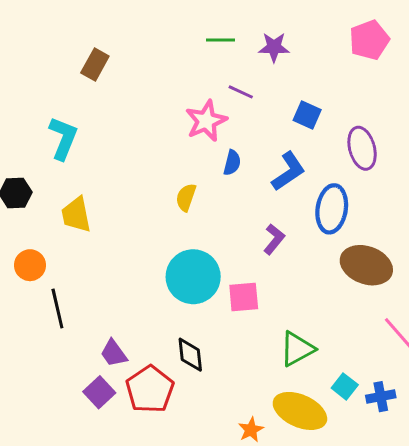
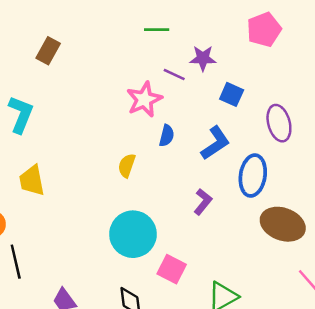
pink pentagon: (369, 40) -> (264, 30), moved
purple star: (274, 47) -> (203, 58), moved
pink square: (244, 297) -> (172, 269), moved, turned 32

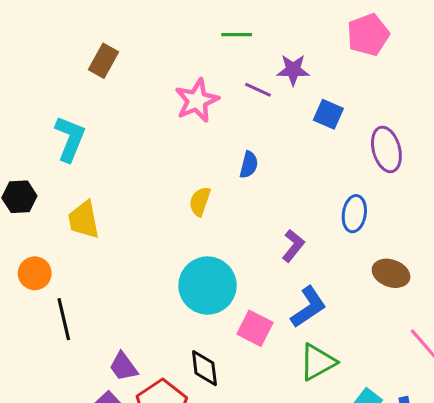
pink star: (144, 99) -> (197, 100), moved
blue L-shape: (215, 143) -> (308, 307), moved
blue ellipse: (253, 176) -> (354, 214), size x0.7
brown ellipse: (283, 224) -> (391, 273), size x0.7

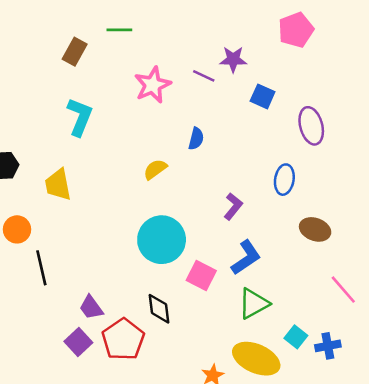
green line: (237, 35) -> (119, 30), moved
cyan L-shape: (70, 139) -> (80, 117), moved
yellow semicircle: (200, 201) -> (155, 169), turned 35

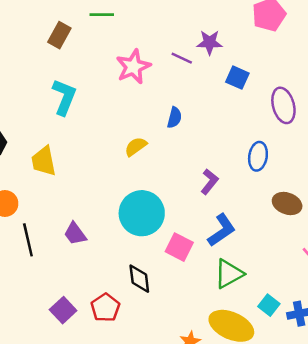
purple trapezoid: (91, 307) -> (75, 234), moved
red pentagon: (123, 339) -> (105, 308), size x0.7

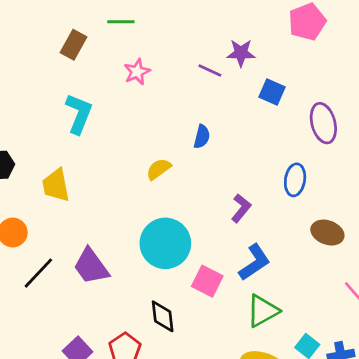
pink star: (133, 67) -> (137, 72), moved, size x0.7
purple trapezoid: (75, 234) -> (91, 266), size x1.4
black line: (28, 240) -> (38, 273), turned 56

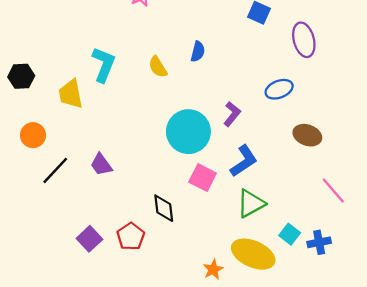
cyan L-shape: (79, 114) -> (104, 65), moved
yellow semicircle: (159, 169) -> (158, 67), moved, turned -85
blue ellipse: (295, 180) -> (279, 89), turned 60
cyan circle: (165, 243) -> (188, 132), moved
purple trapezoid: (91, 266) -> (101, 165), size x0.7

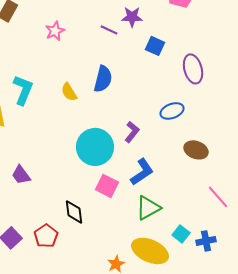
blue semicircle: (198, 52) -> (103, 79), size x1.5

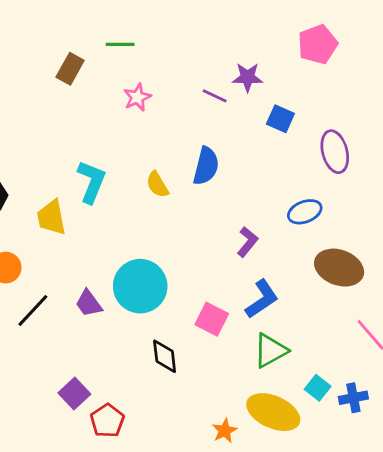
cyan circle: (95, 147) -> (140, 286), moved
brown ellipse: (196, 150) -> (339, 268), size x1.4
red pentagon: (46, 236) -> (107, 421), moved

